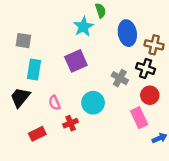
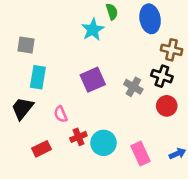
blue ellipse: (127, 33) -> (150, 19), moved
purple square: (76, 61) -> (93, 80), moved
cyan circle: (93, 103) -> (104, 143), moved
pink rectangle: (139, 118) -> (140, 154), moved

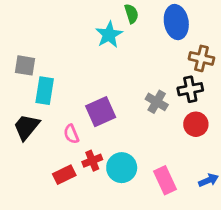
gray square: (26, 45) -> (25, 65), moved
black cross: (162, 76) -> (190, 89), turned -30
purple square: (93, 80) -> (101, 112), moved
red rectangle: (41, 149) -> (64, 175), moved

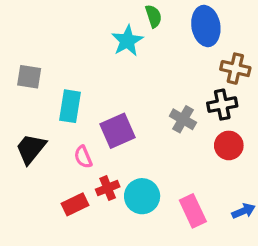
cyan rectangle: (45, 91) -> (70, 106), moved

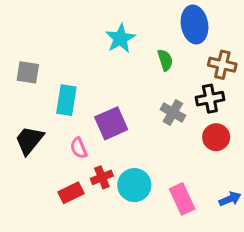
green semicircle: (153, 16) -> (165, 60), moved

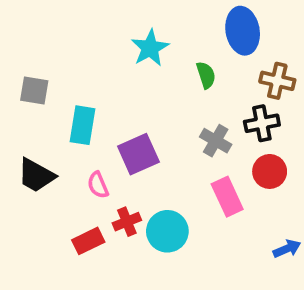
black trapezoid: (29, 140) -> (36, 175), turned -100
pink rectangle: (182, 199) -> (227, 197), moved

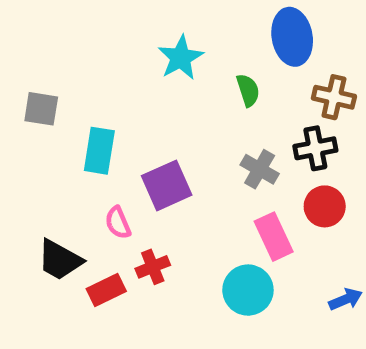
black trapezoid: (36, 175) -> (60, 260), moved
cyan circle: (167, 231) -> (248, 290), moved

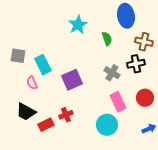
gray square: (41, 109) -> (18, 56), moved
cyan rectangle: (99, 151) -> (43, 65), turned -36
red circle: (325, 206) -> (145, 98), moved
pink semicircle: (118, 223) -> (32, 83), moved

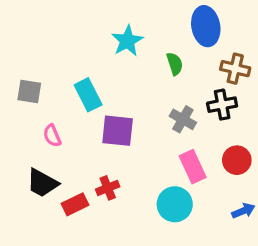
cyan rectangle: (43, 65) -> (88, 95), moved
purple square: (72, 80) -> (118, 131), turned 30

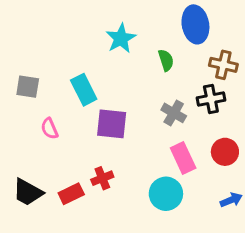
black trapezoid: (42, 183) -> (28, 192), moved

